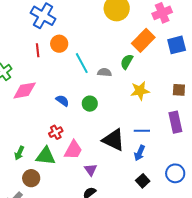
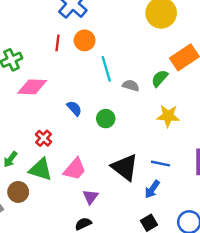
red cross: (56, 132) -> (44, 138), moved, turned -32

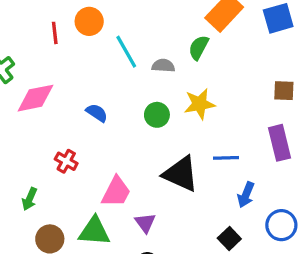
yellow star: (168, 116) -> (199, 104), moved
green circle: (106, 119) -> (157, 115), moved
green triangle: (41, 169) -> (94, 231), moved
blue arrow: (152, 189) -> (246, 195), moved

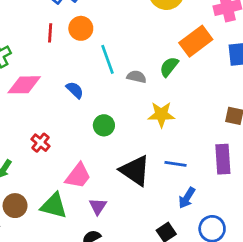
blue semicircle: (97, 113) -> (75, 90), moved
green circle: (157, 115) -> (104, 125), moved

